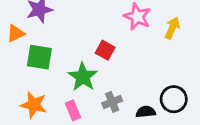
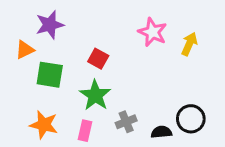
red square: (105, 50) -> (98, 59), moved
pink rectangle: (73, 110) -> (85, 131), turned 36

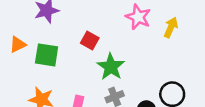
orange triangle: (25, 50) -> (18, 44), moved
green star: (95, 95) -> (111, 67), moved

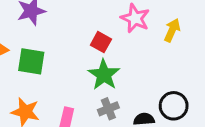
red square: (90, 41) -> (101, 42), moved

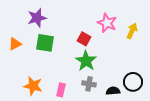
green square: (31, 61) -> (45, 43), moved
gray cross: (108, 109) -> (89, 84), turned 32

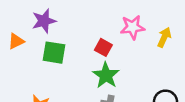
pink star: (107, 23) -> (133, 27), turned -30
orange triangle: (15, 44) -> (16, 41), moved

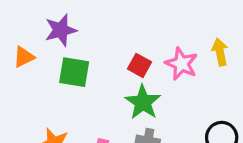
pink star: (133, 27) -> (181, 64), moved, turned 30
yellow arrow: (164, 37) -> (220, 52), turned -36

